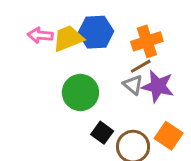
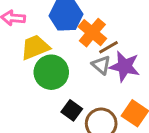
yellow trapezoid: (68, 38) -> (35, 47), moved
orange cross: (147, 41) -> (92, 33), moved, turned -32

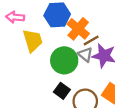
yellow trapezoid: (35, 47) -> (33, 41), turned 95
green circle: (51, 72) -> (64, 60), moved

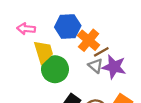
green circle: (64, 60) -> (55, 69), moved

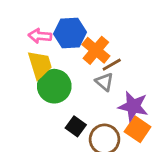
pink arrow: (26, 29) -> (40, 36), moved
purple star: (114, 67) -> (133, 106), moved

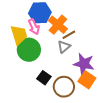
pink arrow: (40, 36) -> (34, 27), moved, turned -119
gray triangle: (104, 82) -> (64, 47), turned 40

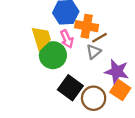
orange cross: (58, 25) -> (87, 26), turned -30
pink arrow: (34, 27) -> (67, 39), moved
black square: (44, 78) -> (70, 88), size x1.5

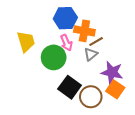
yellow trapezoid: (41, 38) -> (26, 42), moved

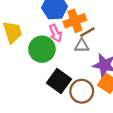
orange cross: (84, 31) -> (75, 21), turned -30
gray triangle: (91, 54) -> (82, 46), turned 40

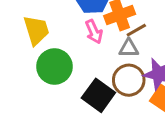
green circle: (42, 49) -> (54, 66), moved
brown circle: (82, 91) -> (129, 80), moved

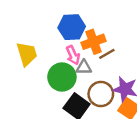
gray triangle: (129, 48) -> (84, 67), moved
green circle: (54, 66) -> (62, 77), moved

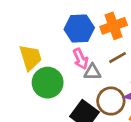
orange cross: (94, 42) -> (114, 26), moved
green circle: (62, 77) -> (48, 83), moved

